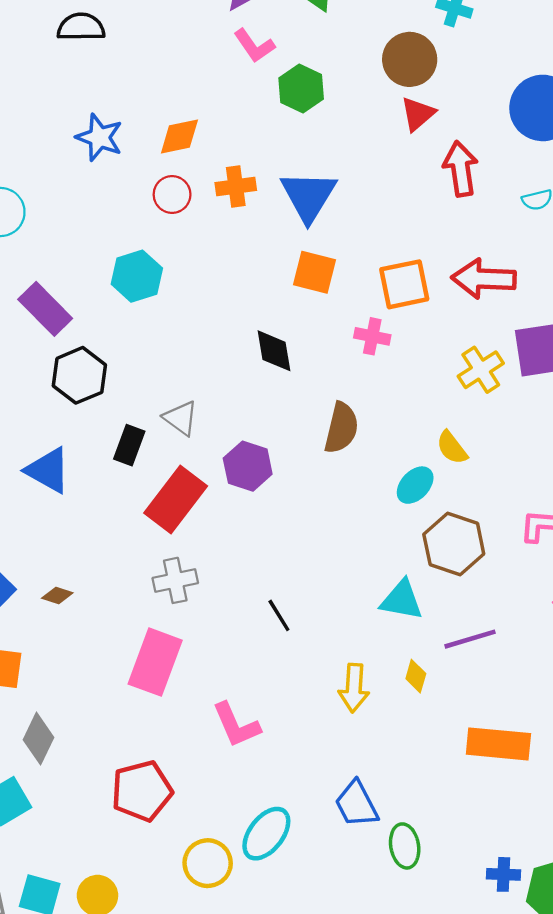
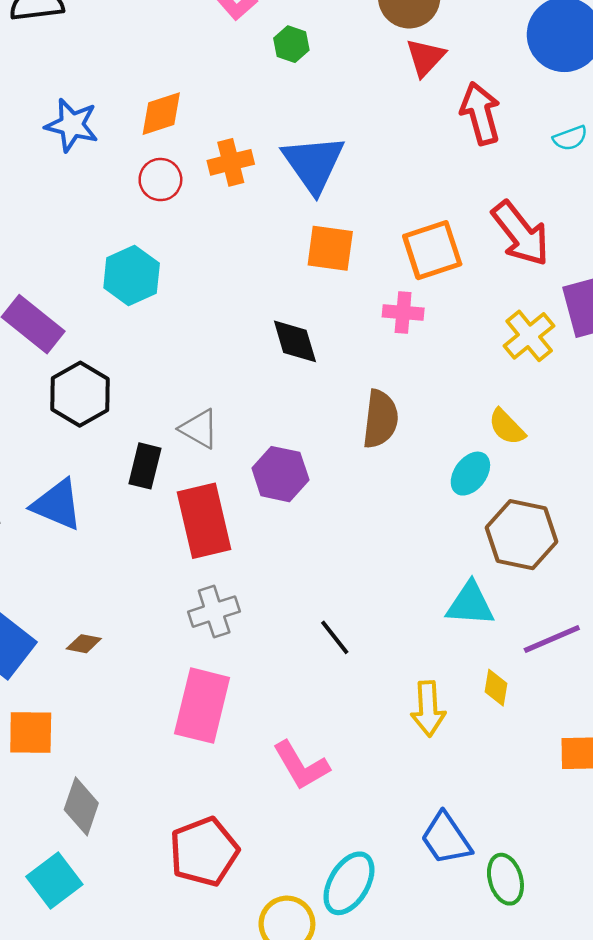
green hexagon: (301, 89) -> (291, 44), size x0.7
red arrow: (484, 279) -> (521, 233), turned -124
red rectangle: (176, 500) -> (204, 521), turned -44

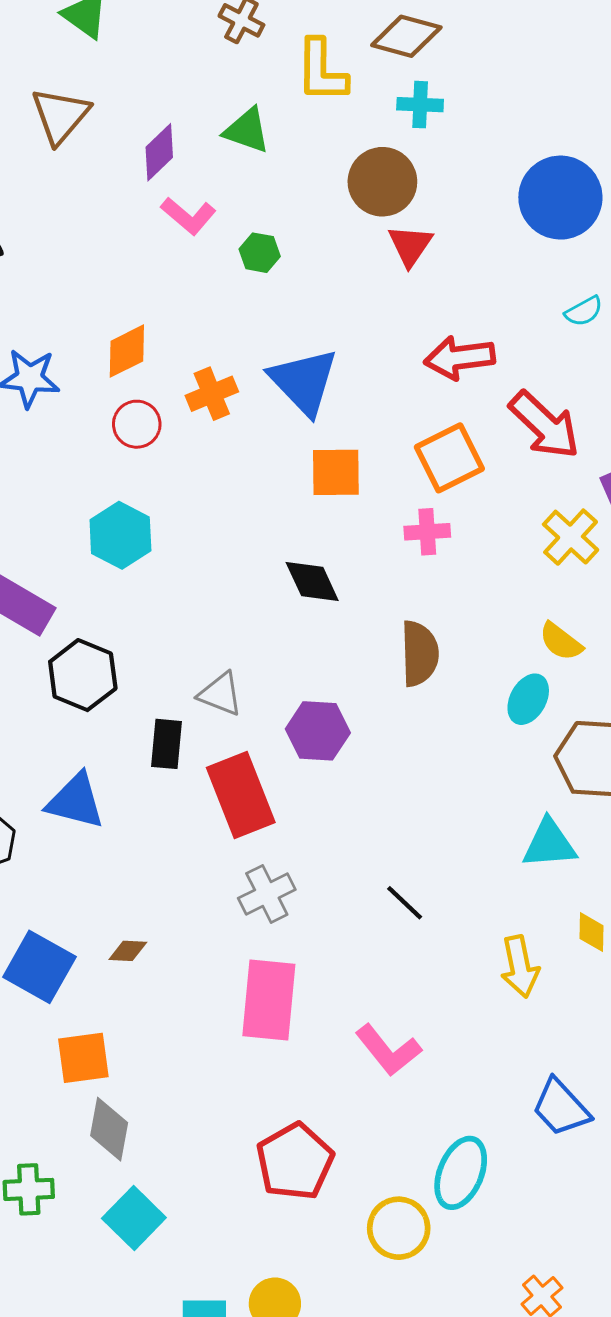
red arrow: (480, 113) -> (460, 358), moved, turned -74
gray diamond: (81, 806) -> (109, 1129), moved

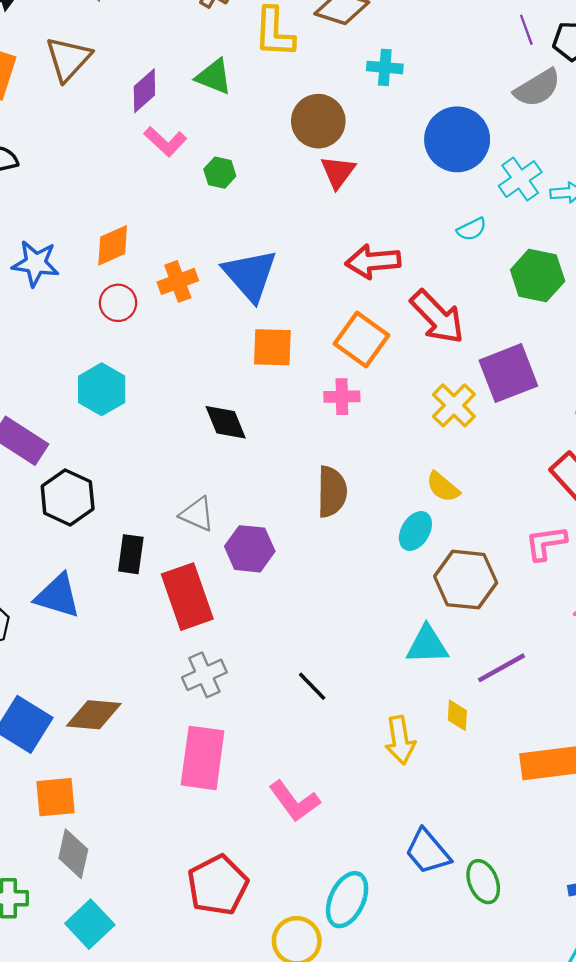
cyan cross: (420, 105) -> (385, 67), moved
orange square: (449, 458) -> (362, 340), turned -30
black diamond: (312, 582) -> (226, 422), moved
gray triangle: (220, 694) -> (197, 514), moved
brown diamond: (128, 951) -> (94, 715), size x1.8

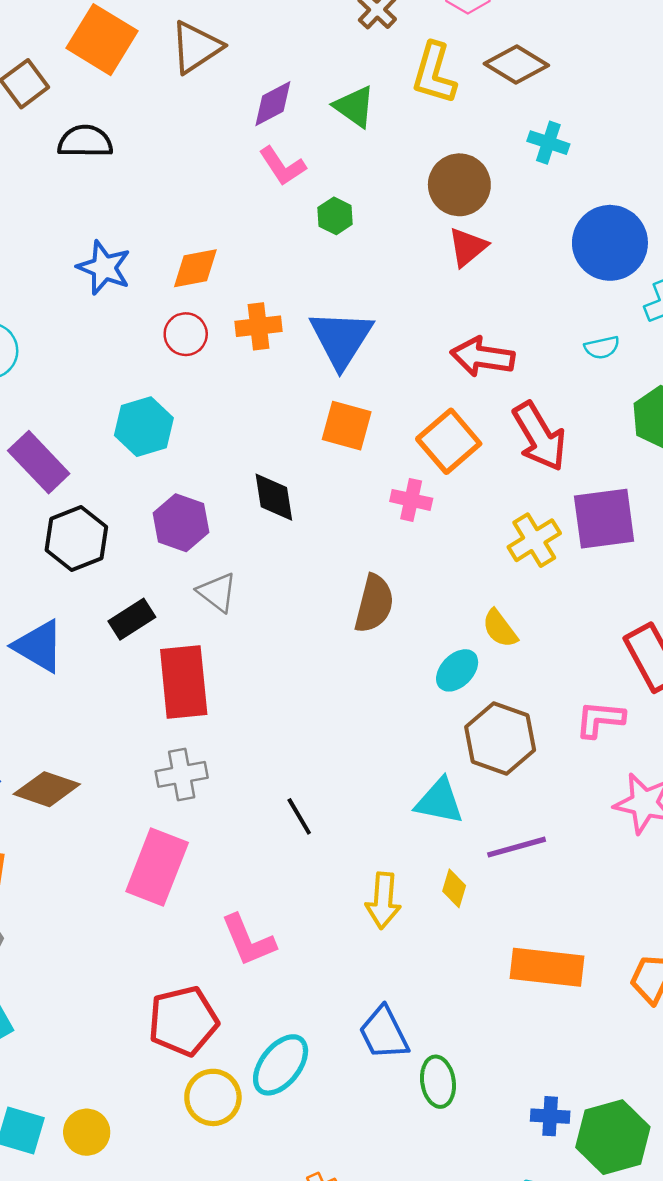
purple hexagon: (250, 549) -> (181, 523), moved
black rectangle: (131, 554) -> (132, 619), turned 36
red pentagon: (218, 885) -> (183, 1021), moved

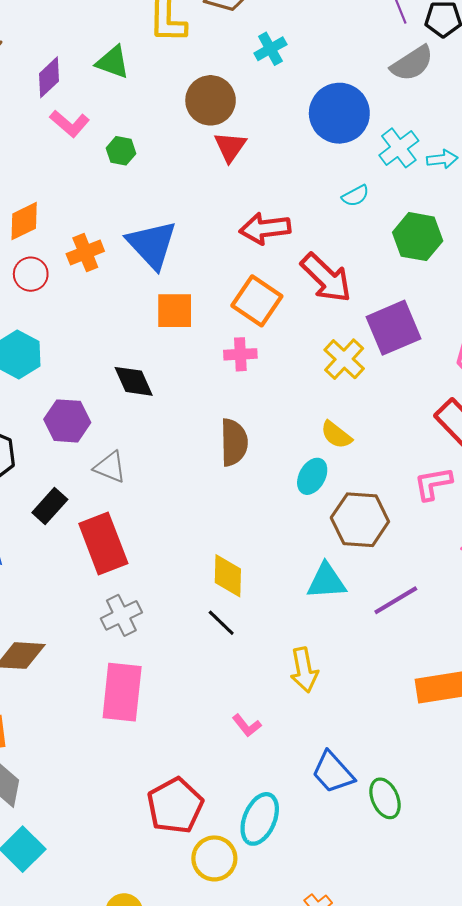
cyan cross: (548, 143) -> (270, 49), turned -32
yellow diamond: (454, 888) -> (228, 576), moved, size x1.5
pink L-shape: (248, 940) -> (247, 725), moved, size x0.6

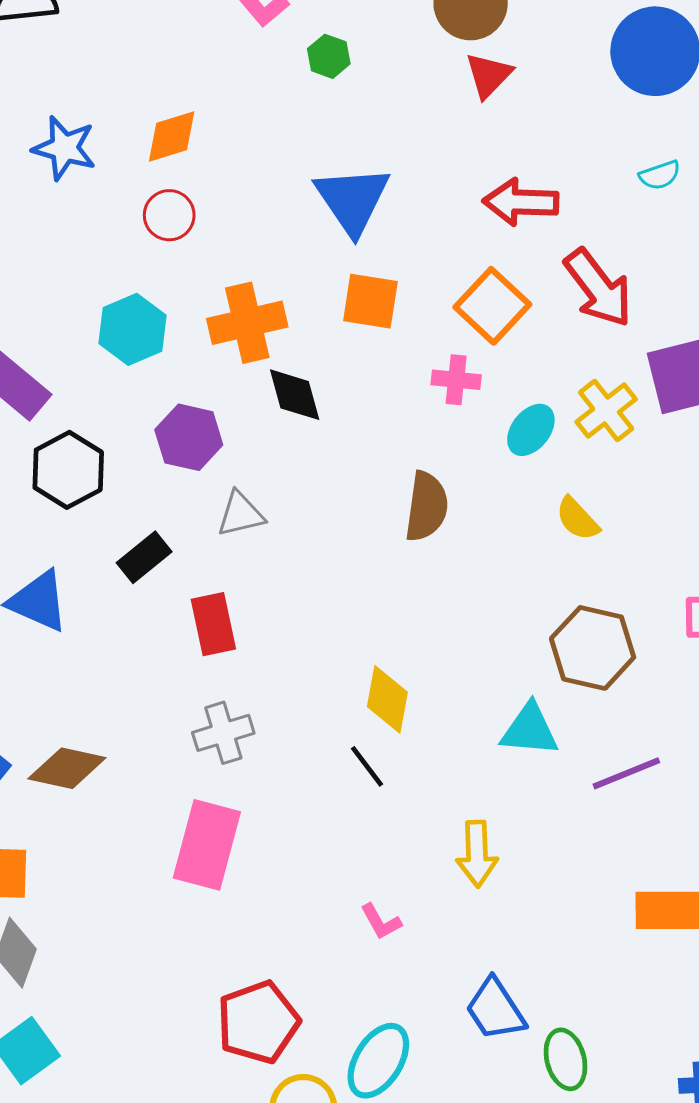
orange cross: (85, 253) -> (247, 323), moved, size x1.4
gray triangle: (110, 467) -> (241, 514), turned -44
cyan ellipse: (312, 476) -> (531, 430), moved
red rectangle: (103, 544) -> (213, 624), size x0.7

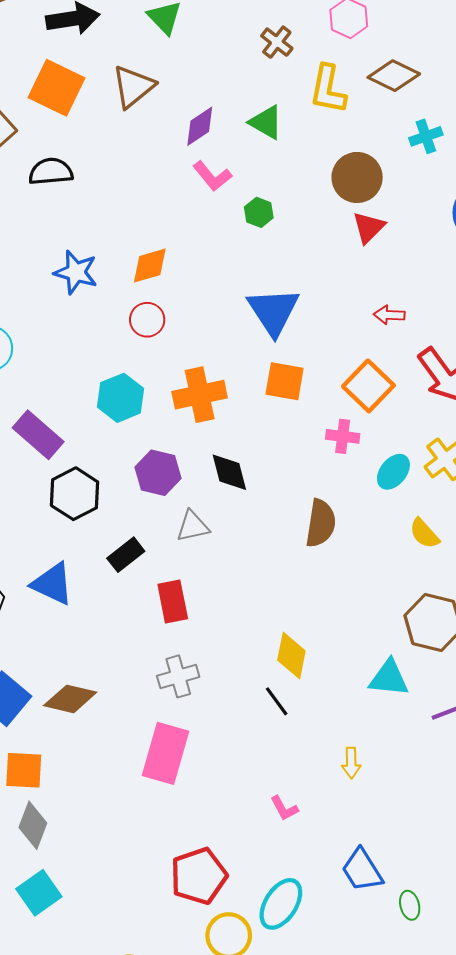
red arrow: (521, 202) -> (389, 315), size x0.6
black diamond: (295, 395) -> (229, 472), moved
yellow arrow: (477, 854) -> (351, 763), size x0.7
green ellipse: (566, 1059) -> (410, 905), size x0.7

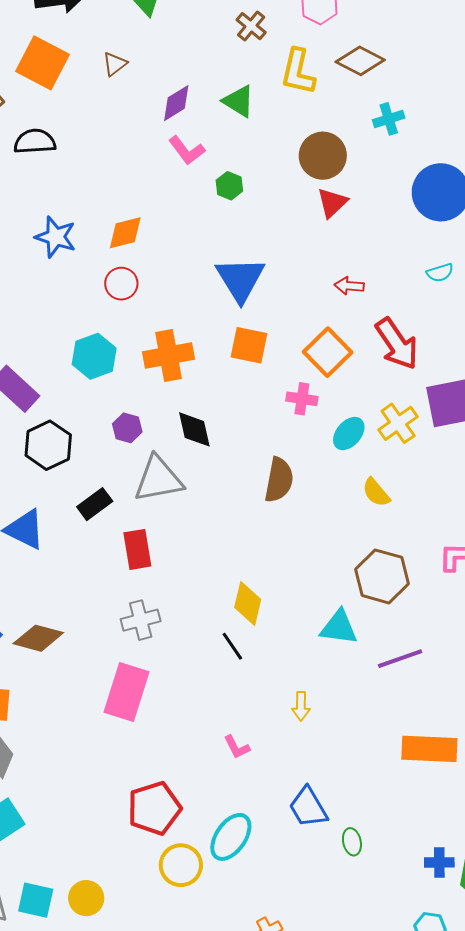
brown triangle: (133, 87) -> (115, 64), size x0.6
purple hexagon: (158, 473) -> (127, 428), size x0.7
gray triangle: (193, 526) -> (158, 479), size x1.6

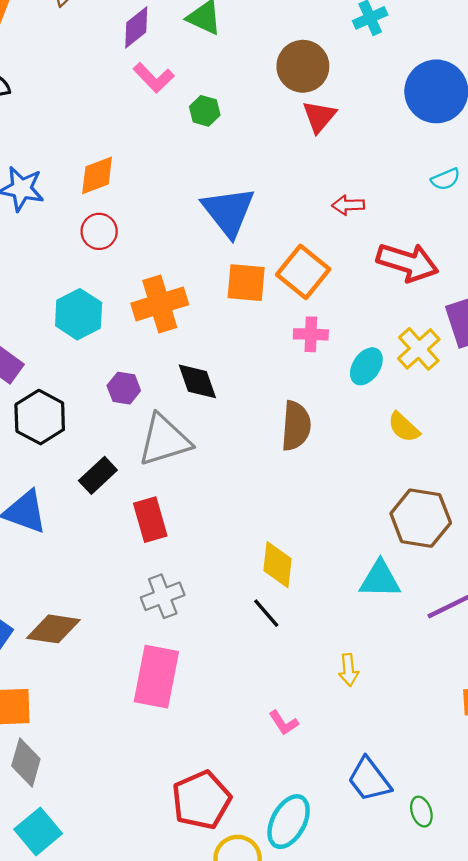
red arrow: (397, 344) -> (407, 262), turned -32
orange square: (328, 352) -> (303, 272), moved

